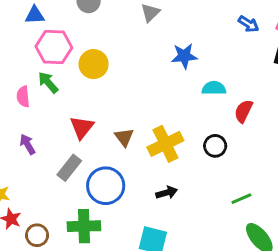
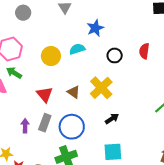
yellow circle: (94, 64) -> (51, 56), moved
cyan semicircle: (214, 88) -> (77, 49), moved
purple arrow: (28, 144) -> (25, 126), moved, turned 48
black circle: (215, 146) -> (115, 55), moved

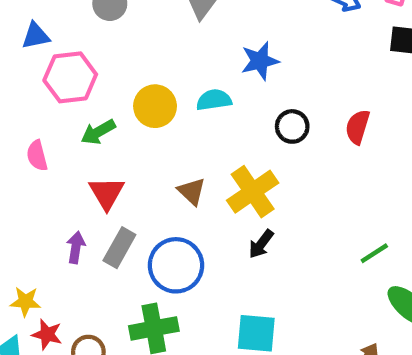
green arrow: (14, 73) -> (98, 132), moved, turned -70
red triangle: (45, 94) -> (107, 193), moved
black arrow: (112, 119) -> (261, 244), moved, turned 152

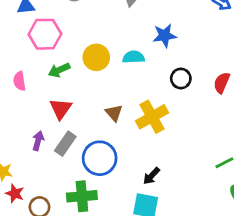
black arrow: (261, 244) -> (151, 176), moved

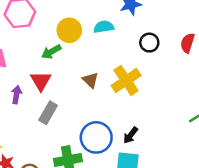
green arrow: (59, 70) -> (51, 52), moved
purple arrow: (38, 141) -> (16, 95), moved
blue circle: (100, 158) -> (96, 137), moved

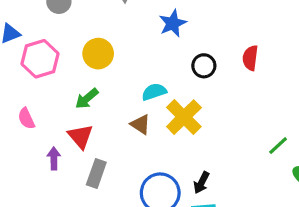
cyan semicircle: (104, 27) -> (154, 92), moved
yellow circle: (69, 30) -> (98, 54), moved

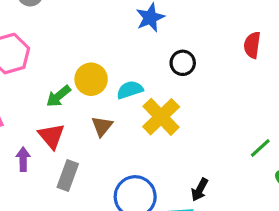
yellow circle: (98, 54) -> (91, 79), moved
red semicircle: (250, 58) -> (252, 45), moved
brown triangle: (141, 124) -> (102, 126), moved, turned 35
black arrow: (201, 183) -> (200, 190), moved

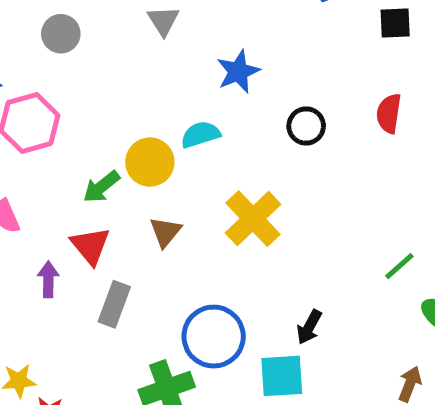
black circle: (183, 63) -> (306, 126), moved
cyan semicircle: (130, 90) -> (200, 135), moved

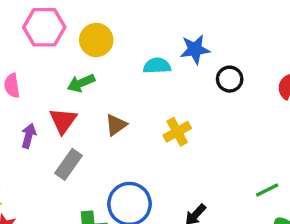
blue star: (238, 72) -> (195, 49), moved
yellow circle: (150, 162) -> (96, 40), moved
yellow cross: (253, 219) -> (177, 132), size x0.7

